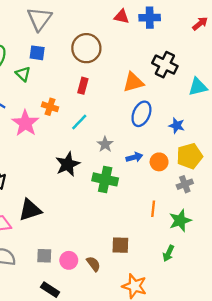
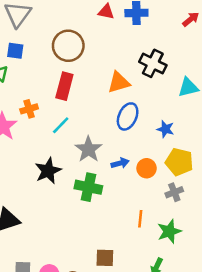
red rectangle: (83, 86) -> (64, 86), size x1.5
orange cross: (50, 107) -> (29, 109), turned -35
gray star: (105, 144) -> (88, 149), size x1.5
yellow pentagon: (190, 156) -> (179, 162), turned 30

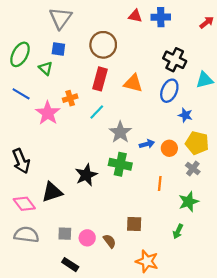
orange triangle: (119, 82) -> (133, 83), moved, turned 30
blue ellipse: (128, 116) -> (169, 91), moved
black star: (48, 171) -> (86, 175), moved
gray cross: (174, 192) -> (193, 169), turned -32
orange line: (140, 219) -> (160, 183), moved

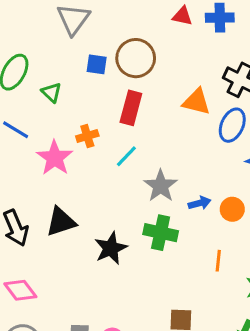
blue square: (58, 49) -> (97, 64), moved
orange triangle: (133, 83) -> (196, 102), moved
black triangle: (52, 192) -> (61, 222), moved

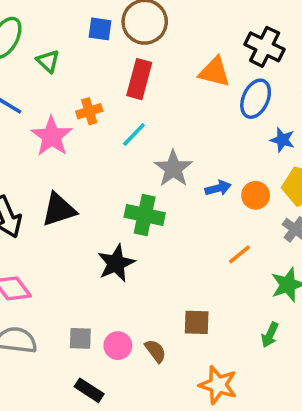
green cross: (161, 233) -> (145, 215), moved
black star: (111, 248) -> (116, 263), moved
orange line: (218, 261) -> (239, 254), turned 45

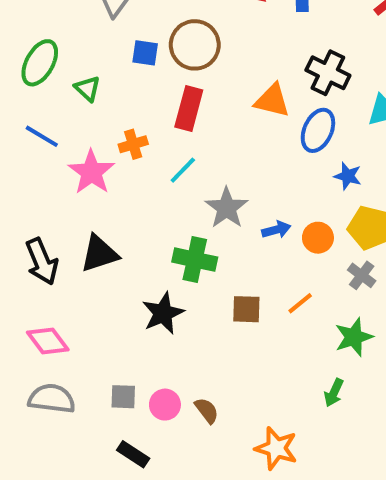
brown square: (197, 322) -> (246, 309), moved

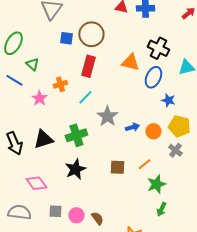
green triangle: (87, 89) -> (32, 64), moved
pink star: (91, 172) -> (39, 98), size x0.7
green cross: (195, 260) -> (76, 135), moved, turned -30
green star: (354, 337) -> (156, 184), moved
pink diamond: (48, 341) -> (36, 183), moved

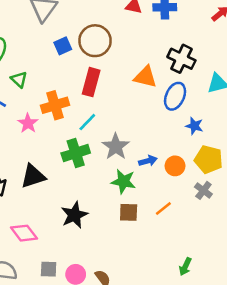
blue square: (66, 38) -> (63, 46), turned -32
orange cross: (60, 84) -> (55, 105), size x1.5
green cross: (76, 135) -> (76, 153), moved
green star: (156, 184) -> (123, 181), moved, turned 30

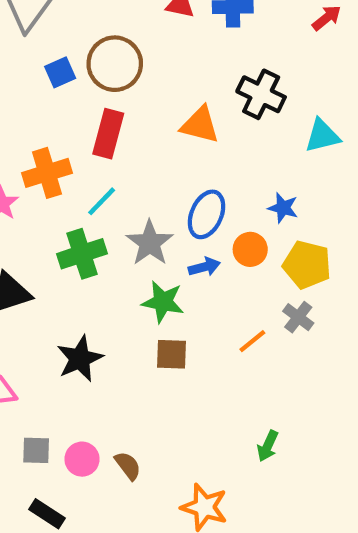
blue ellipse: (175, 96) -> (207, 214), moved
orange circle: (175, 166) -> (250, 249), moved
orange line: (163, 209) -> (252, 341), moved

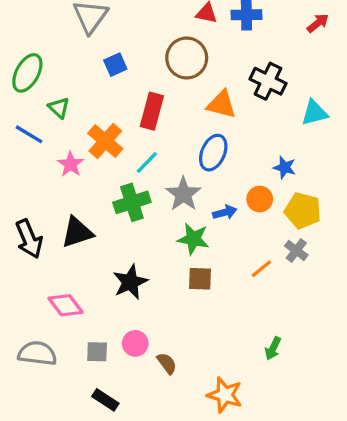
brown circle: (115, 64) -> (187, 58), moved
orange cross: (47, 173) -> (105, 141), turned -32
blue ellipse: (207, 214) -> (213, 153), moved
pink circle: (82, 459) -> (135, 343), moved

